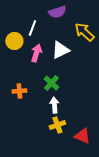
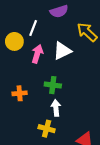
green cross: (51, 83) -> (53, 85), turned -35
yellow cross: (57, 125) -> (47, 129), moved, turned 35

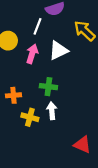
white line: (33, 28) -> (38, 26), moved
yellow cross: (47, 129) -> (30, 117), moved

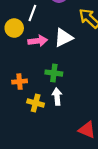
white line: (38, 26) -> (32, 13), moved
pink arrow: (32, 54) -> (38, 41), turned 66

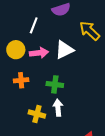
yellow circle: (14, 28) -> (16, 50), moved
orange cross: (20, 82) -> (21, 80), moved

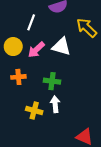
white triangle: (64, 50) -> (61, 47), turned 42
pink arrow: (39, 53) -> (36, 50), turned 144

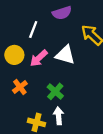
orange cross: (18, 77) -> (20, 87), turned -32
green cross: (52, 81) -> (55, 91), turned 35

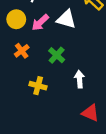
white arrow: (59, 116) -> (79, 79), moved

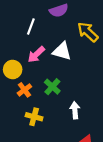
yellow circle: (16, 19) -> (13, 69), moved
orange cross: (22, 51) -> (24, 90), moved

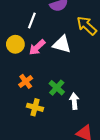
yellow circle: (13, 69) -> (15, 44), moved
green cross: (52, 87) -> (57, 88), moved

